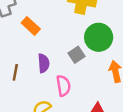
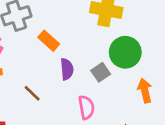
purple semicircle: (44, 63) -> (67, 69), moved
brown line: (15, 72) -> (32, 93), turned -56

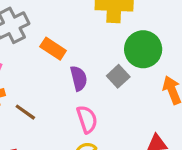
brown line: (32, 93) -> (25, 112), moved
pink semicircle: (86, 107) -> (87, 119), moved

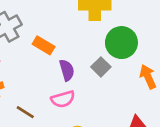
brown line: (25, 112) -> (25, 112), moved
pink semicircle: (87, 119) -> (63, 99), moved, turned 95

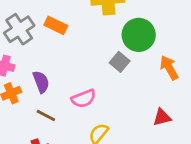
orange rectangle: (44, 45) -> (56, 25), moved
purple semicircle: (67, 70) -> (41, 82), moved

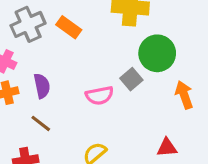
pink semicircle: (84, 99) -> (100, 95), moved

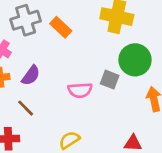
gray square: (131, 79) -> (110, 80), turned -36
purple semicircle: (42, 86) -> (31, 75), turned 40

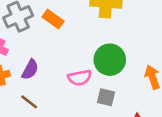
green circle: (135, 60) -> (110, 60), moved
gray square: (110, 80) -> (106, 97), moved

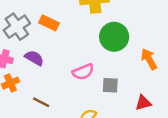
green circle: (110, 60) -> (114, 37), moved
purple semicircle: (30, 70) -> (34, 58), moved, turned -78

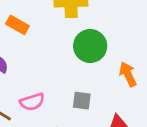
pink semicircle: (83, 72) -> (32, 102), moved

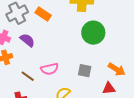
orange arrow: (128, 74) -> (117, 69), moved, turned 144

